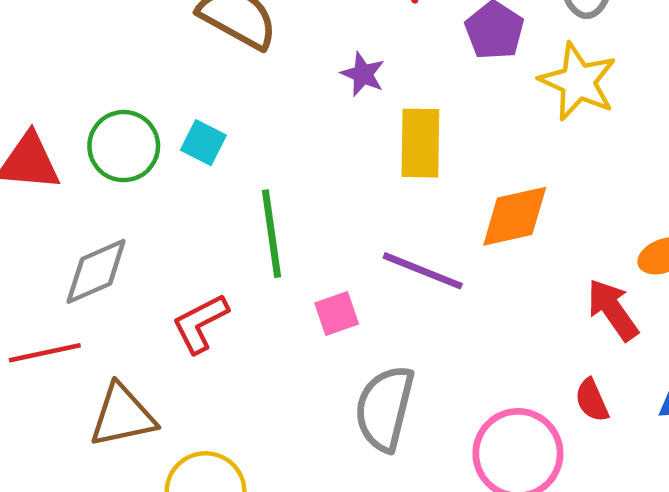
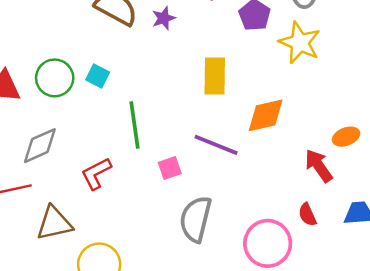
purple star: (363, 74) -> (164, 18), moved, turned 30

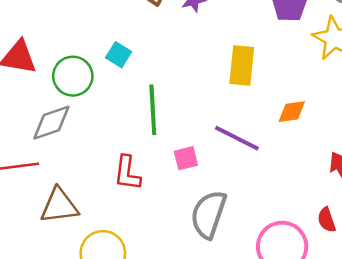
green circle: (55, 78) -> (73, 76), moved
orange diamond: (266, 115) -> (292, 112), size x0.7
red L-shape: (96, 173) -> (127, 173), moved, turned -60

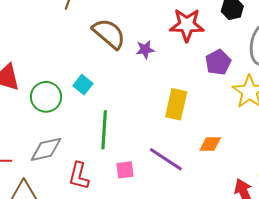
gray diamond: (51, 123) -> (46, 149), moved

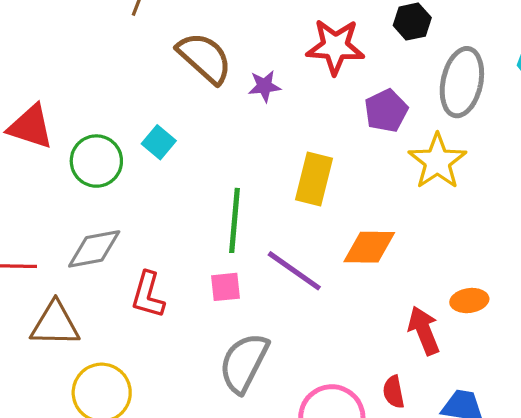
green line: (104, 130) -> (234, 220), moved
orange diamond: (210, 144) -> (369, 247), size x1.4

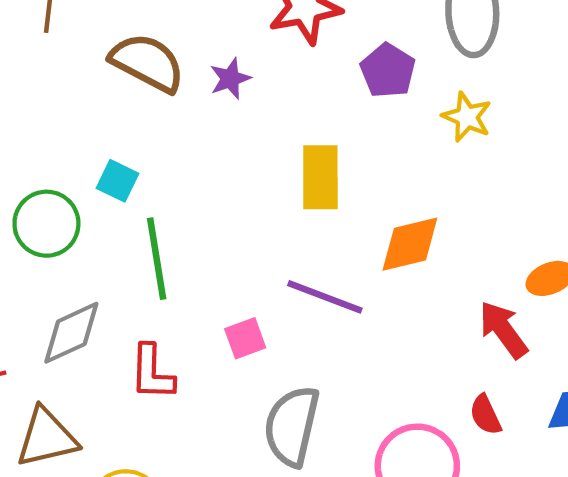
yellow star: (437, 161) -> (467, 117), size x0.7
green line: (234, 220) -> (157, 259), moved

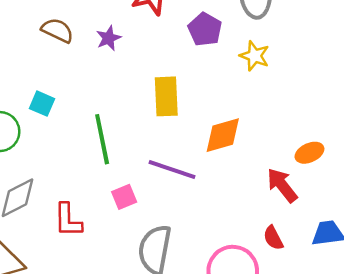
brown semicircle: (147, 63) -> (57, 30), size x0.7
green line: (157, 259) -> (102, 139), moved

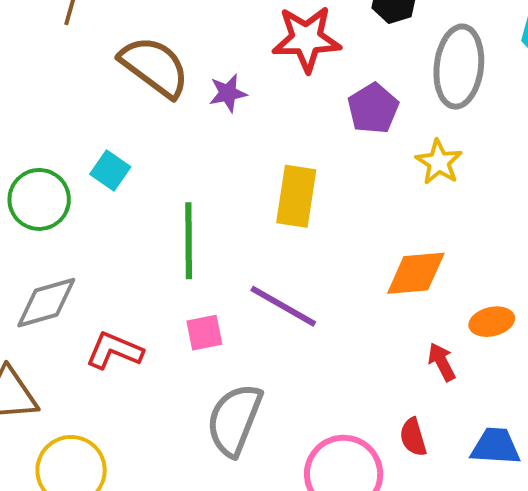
brown semicircle: (57, 30) -> (154, 67), size x1.5
orange diamond: (223, 135) -> (416, 273), moved
red arrow: (282, 185) -> (442, 362), size x0.7
red L-shape: (68, 220) -> (114, 351), turned 102

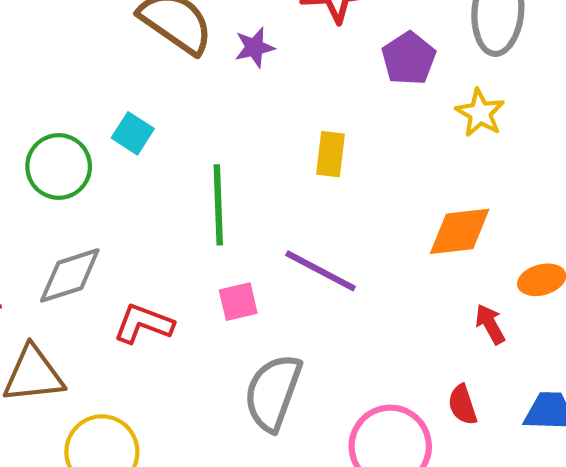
yellow rectangle: (296, 196) -> (330, 154), size x0.7

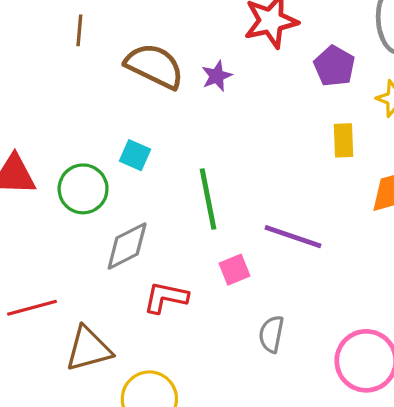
yellow rectangle: (330, 154) -> (344, 140), moved
gray diamond: (70, 275) -> (127, 246), moved
gray semicircle: (273, 392) -> (271, 334), size x0.6

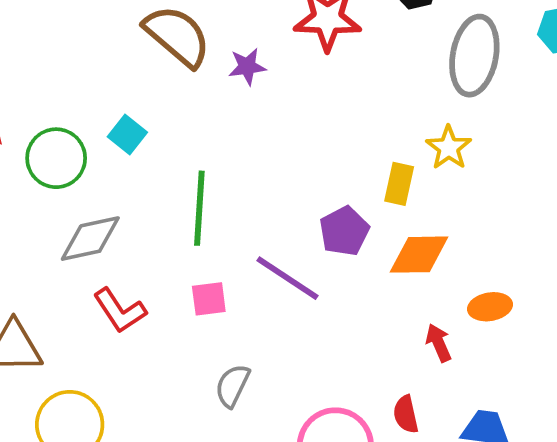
purple pentagon: (334, 66) -> (344, 231), moved
yellow rectangle: (344, 140) -> (399, 184), moved
red L-shape: (166, 297) -> (120, 311), turned -150

